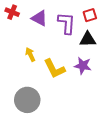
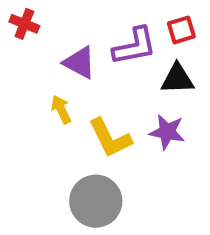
purple triangle: (39, 18) -> (79, 63), moved
purple L-shape: (67, 23) -> (134, 46), turned 75
gray circle: (27, 100) -> (96, 201), moved

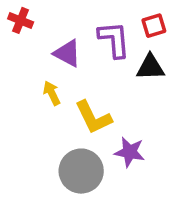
purple L-shape: (134, 46) -> (114, 39), turned -84
purple star: (167, 132) -> (130, 152), moved

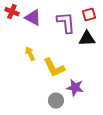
purple triangle: (67, 53) -> (33, 18), moved
gray circle: (81, 171) -> (56, 101), moved, size x0.6

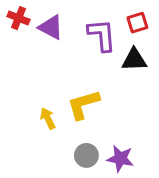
yellow arrow: (30, 54) -> (48, 118), moved
yellow L-shape: (54, 68) -> (83, 104), turned 100
purple star: (75, 88) -> (120, 159), moved

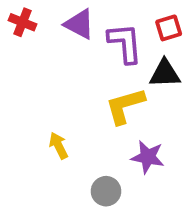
purple triangle: (51, 27) -> (79, 24), moved
yellow L-shape: (83, 104) -> (125, 106), moved
purple star: (120, 159) -> (148, 157), moved

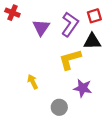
purple triangle: (79, 24) -> (41, 28), moved, turned 36
purple L-shape: (125, 43) -> (70, 24), turned 40

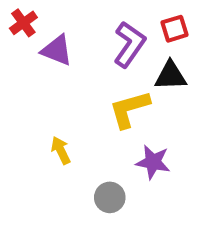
red cross: (12, 13) -> (23, 23), turned 32
purple triangle: (41, 28) -> (57, 50), moved, turned -42

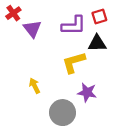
purple L-shape: (129, 44) -> (74, 25), turned 55
purple triangle: (57, 50) -> (32, 29), turned 30
gray circle: (110, 197) -> (62, 113), size x1.5

